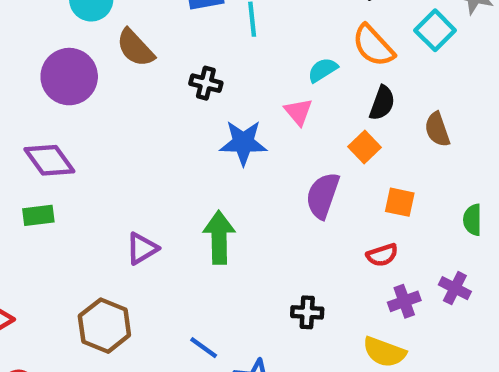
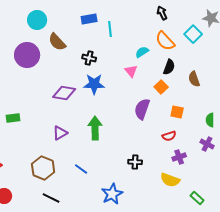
blue star: (243, 143) -> (94, 84), moved
purple diamond: (49, 160) -> (64, 93), moved, turned -45
purple cross: (455, 288) -> (207, 144), moved
blue line: (204, 348) -> (81, 169), moved

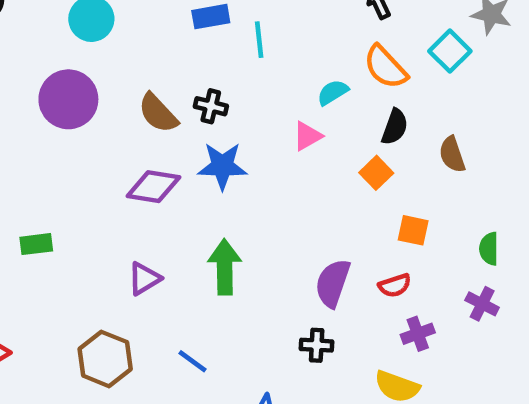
brown semicircle: (57, 42) -> (158, 113), moved
pink triangle: (131, 71) -> (307, 136), turned 40
purple semicircle: (142, 109) -> (333, 283), moved

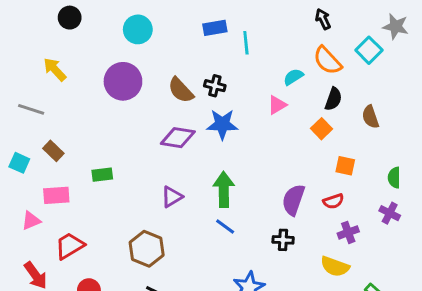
blue line: (192, 361) -> (225, 226), moved

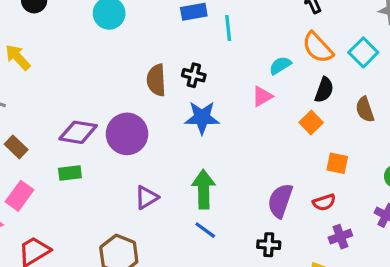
cyan square: (369, 50) -> (363, 52), moved
purple circle: (123, 81) -> (127, 134), moved
brown semicircle: (181, 90) -> (156, 80), turned 40
purple diamond: (178, 138) -> (78, 132), moved
pink rectangle: (56, 195) -> (19, 196), turned -50

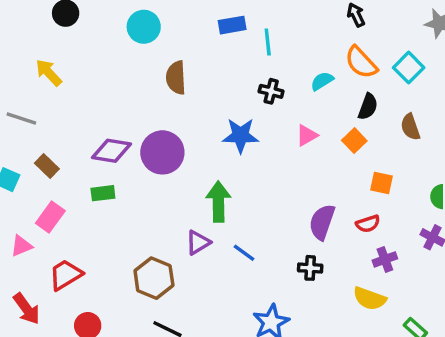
black cross: (194, 75) -> (271, 91), moved
brown semicircle: (156, 80) -> (176, 78), moved
pink triangle: (262, 96) -> (307, 135), moved
green arrow: (204, 189) -> (218, 202), moved
purple triangle: (147, 197) -> (198, 242), moved

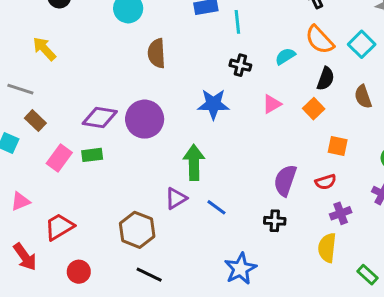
brown rectangle: (47, 166) -> (35, 121), moved
pink rectangle: (50, 217) -> (59, 158), moved
yellow semicircle: (370, 298) -> (327, 248), turned 76

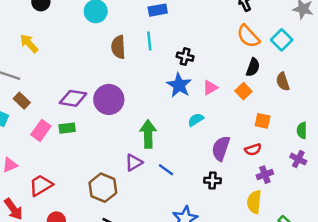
cyan line: (237, 22) -> (149, 41), moved
cyan semicircle: (285, 56) -> (196, 120), moved
blue star: (213, 104) -> (179, 85), moved, turned 30

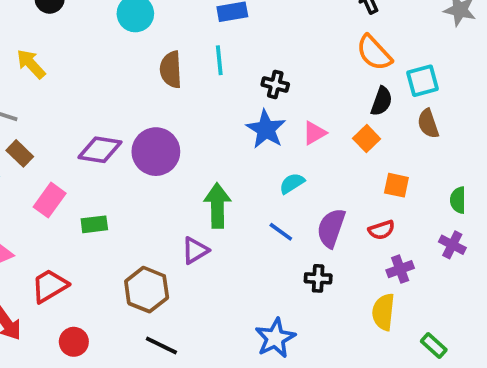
cyan square: (282, 40) -> (423, 81), moved, turned 30
green rectangle: (67, 128) -> (94, 224), moved
blue line: (166, 170) -> (281, 232), moved

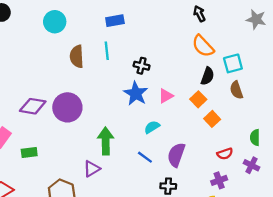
orange square: (396, 185) -> (212, 119), moved, turned 35
red semicircle: (381, 230) -> (225, 154), moved

